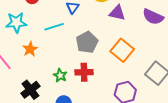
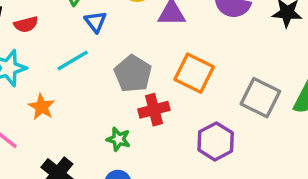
red cross: (84, 72) -> (154, 110), moved
green star: (60, 75) -> (118, 139), moved

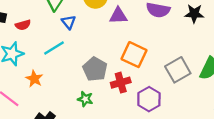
gray pentagon: (133, 74) -> (95, 69), moved
gray square: (260, 98) -> (178, 70), turned 35
red cross: (154, 110) -> (121, 83), moved

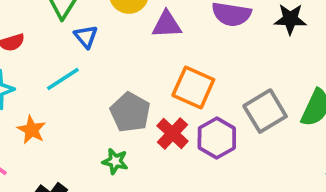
red cross: (121, 83) -> (173, 133), turned -30
purple hexagon: (149, 99) -> (217, 138), moved

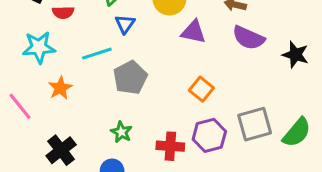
orange square: (193, 88) -> (201, 89), size x0.7
gray pentagon: (130, 112) -> (130, 78), moved
red cross: (173, 133) -> (170, 146), moved, turned 36

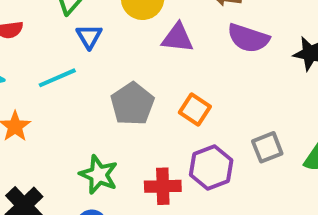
gray pentagon: (130, 78) -> (132, 104), moved
gray square: (255, 124) -> (267, 147), size x0.7
green star: (121, 132) -> (99, 175), size x1.4

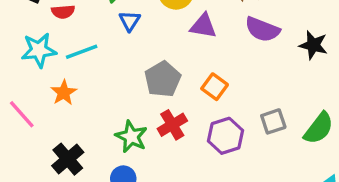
cyan line: (57, 78) -> (82, 52), moved
red cross: (163, 186) -> (172, 125), moved, turned -32

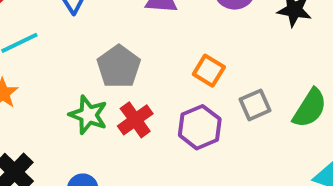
orange square: (215, 87) -> (209, 71), moved
green star: (131, 137) -> (88, 115), moved

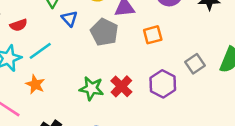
gray pentagon: (119, 67) -> (104, 32), moved
orange square: (209, 71) -> (153, 35), moved, turned -36

